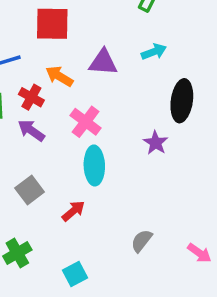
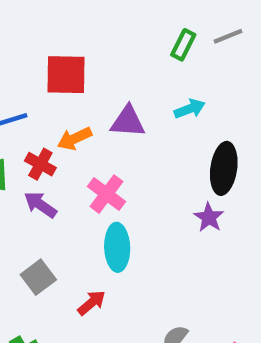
orange arrow: (59, 76) -> (75, 139), turned -56
purple star: (156, 143) -> (209, 217), moved

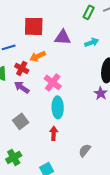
purple triangle: (128, 122) -> (63, 37), moved
red arrow: (92, 303) -> (54, 133), moved, turned -48

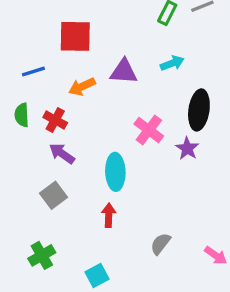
purple triangle: (63, 37) -> (124, 72), moved
red cross: (22, 68) -> (55, 120), moved
pink cross: (53, 82) -> (149, 130), moved
purple arrow: (22, 87) -> (62, 153), moved

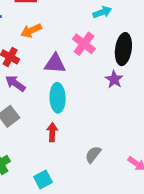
purple triangle: (124, 72) -> (55, 64), moved
pink cross: (149, 130) -> (84, 44), moved

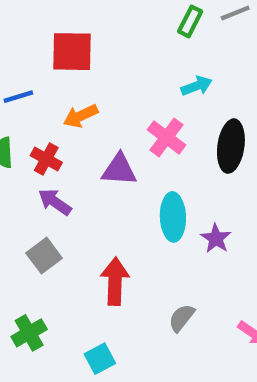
purple star: (114, 79) -> (216, 238), moved
cyan ellipse: (58, 98) -> (173, 217), moved
red arrow: (52, 132) -> (115, 281), size x1.5

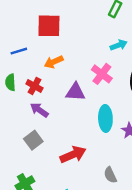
red arrow: (115, 281) -> (73, 155), turned 65
gray semicircle: (182, 318) -> (110, 175), turned -63

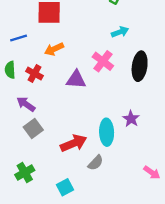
purple arrow: (39, 110) -> (26, 104), moved
cyan ellipse: (105, 118) -> (107, 132), moved
gray semicircle: (110, 175) -> (96, 163), moved, turned -112

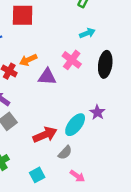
orange arrow: (54, 49) -> (28, 60), moved
cyan ellipse: (107, 132) -> (75, 125), turned 40
pink arrow: (152, 173) -> (77, 176), moved

